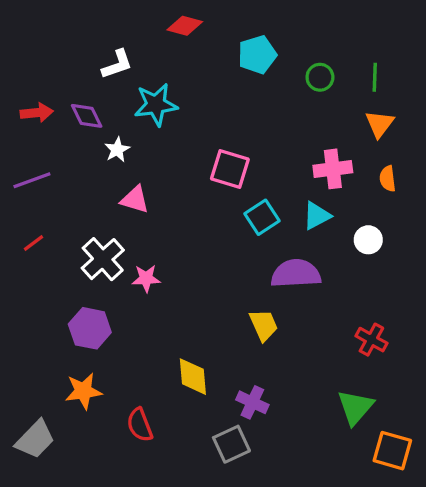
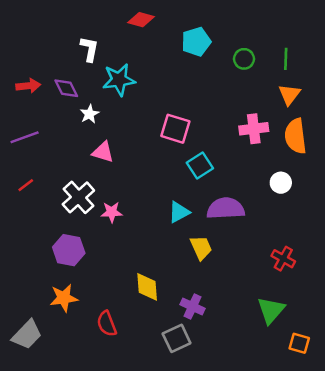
white L-shape: (117, 64) -> (90, 49), turned -60
orange semicircle: (388, 179) -> (295, 136), size x1.8
cyan triangle: (317, 216) -> (179, 212), moved
orange square: (392, 451) -> (299, 343), size x0.7

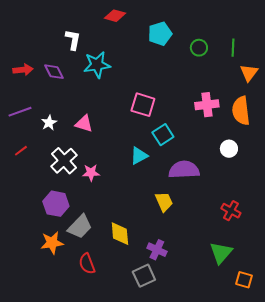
orange triangle: (289, 94) -> (249, 73), moved
white star: (90, 114) -> (49, 123), moved
cyan triangle: (179, 212) -> (139, 156), moved
gray trapezoid: (27, 335) -> (80, 227), moved

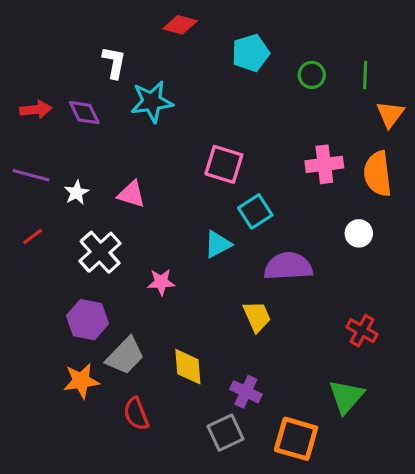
purple line: (20, 112) -> (31, 175), turned 35
pink star: (91, 173) -> (161, 282), moved
orange square: (244, 280) -> (296, 439), moved, size x1.6

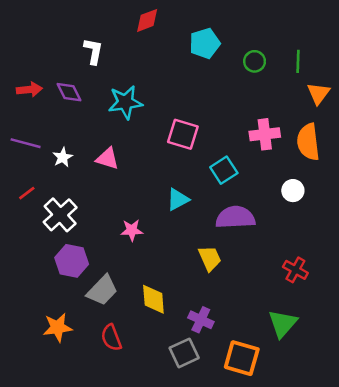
red diamond: (180, 25) -> (147, 20), turned -36
cyan star: (152, 102) -> (125, 102), moved
cyan square: (255, 211) -> (224, 170), moved
white cross: (100, 252) -> (60, 215), moved
orange star: (81, 381) -> (58, 327), moved

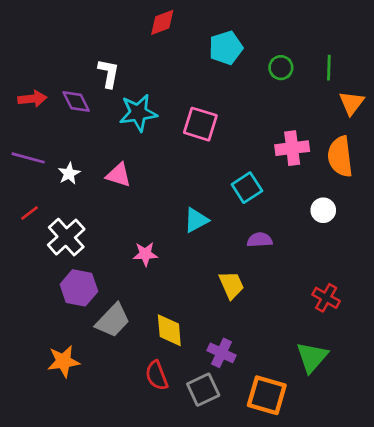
white L-shape: (93, 51) -> (109, 73), moved
pink square: (183, 134) -> (200, 124), moved
purple semicircle: (235, 217) -> (260, 240), size x0.6
red semicircle: (111, 338) -> (157, 375), moved

